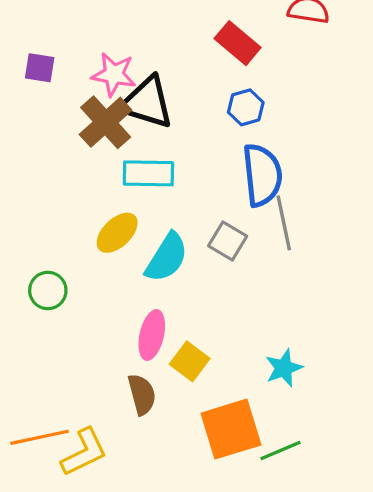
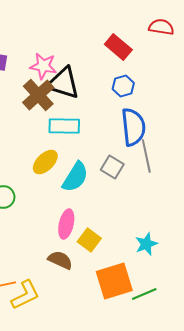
brown semicircle: (142, 394) -> (60, 260), turned -50

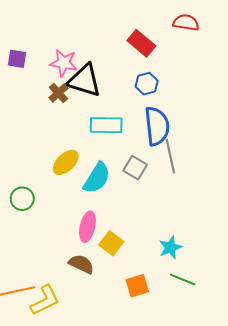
brown cross: (38, 95) -> (58, 93), size x0.6
cyan rectangle: (64, 126) -> (106, 125), moved
orange square: (114, 281) -> (137, 286), size x0.6
green line: (144, 294) -> (183, 280), moved, turned 45

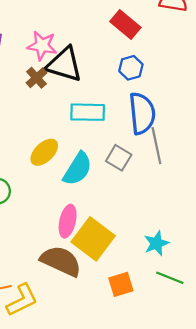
yellow square: (111, 243) -> (93, 239), size x1.6
brown semicircle: (81, 264) -> (61, 261), size x1.5

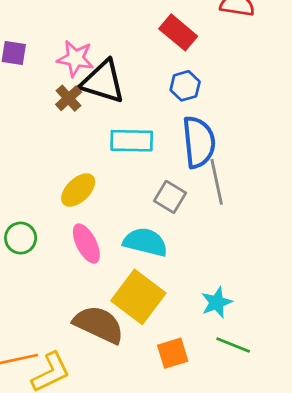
cyan semicircle: (78, 169) -> (145, 242), moved, turned -108
pink ellipse: (68, 221) -> (86, 244), moved, turned -40

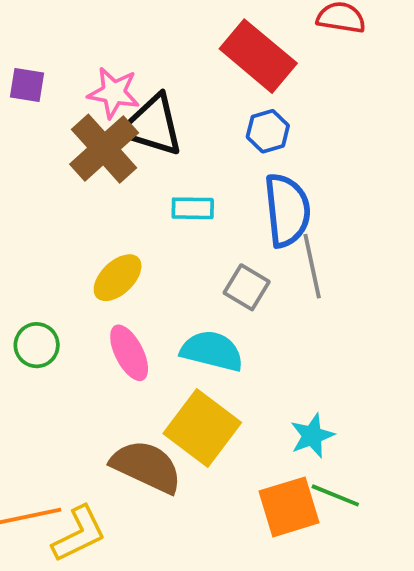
red rectangle: (178, 32) -> (258, 56), size x1.4
brown cross: (69, 98) -> (104, 149), size x1.8
cyan rectangle: (132, 141) -> (193, 208), size x0.7
orange square: (173, 353) -> (289, 507), moved, size x1.4

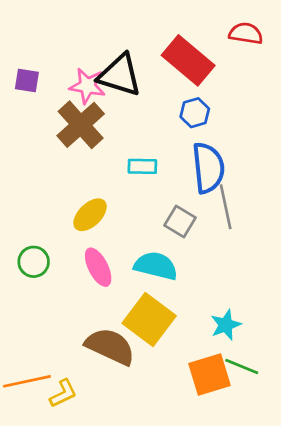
black triangle: (152, 125) -> (120, 75), moved
yellow L-shape: (79, 534) -> (63, 393), size x0.7

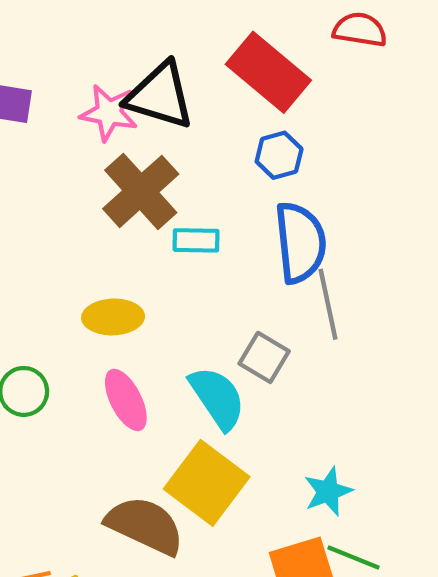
brown cross: (81, 125) -> (141, 191), moved
yellow ellipse: (90, 215) -> (113, 317), turned 42
gray square: (180, 221) -> (264, 357), moved
cyan semicircle: (156, 266) -> (217, 398), turned 42

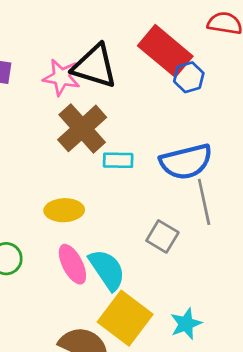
blue hexagon: (279, 155) -> (189, 77), moved
blue semicircle: (300, 242) -> (186, 162), turned 82
cyan semicircle: (217, 398) -> (107, 270), moved
cyan star: (328, 491) -> (186, 324), moved

